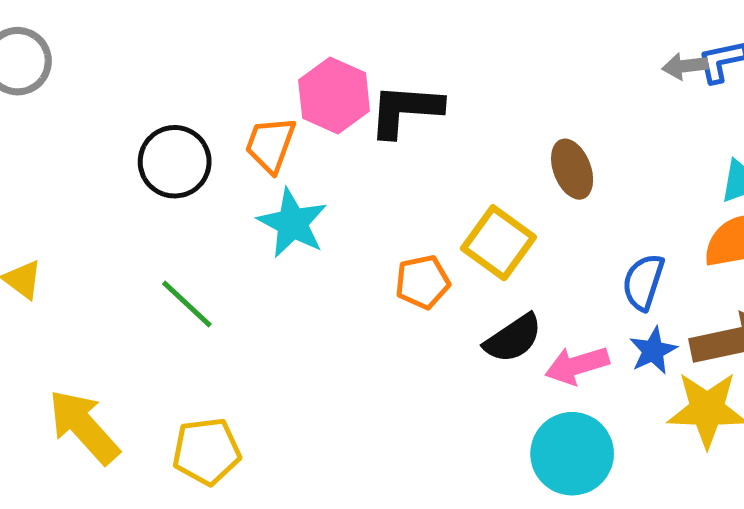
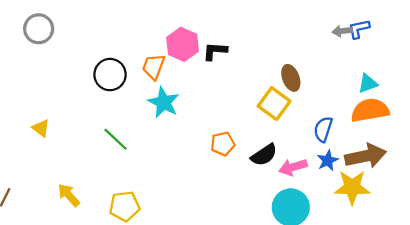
black L-shape: (405, 110) -> (215, 51), size x0.7
yellow square: (498, 243) -> (274, 104), moved
orange pentagon: (422, 282) -> (223, 144), moved
yellow arrow: (84, 427) -> (69, 195), size x0.7

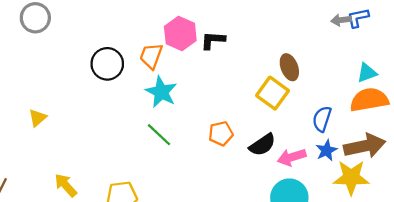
yellow triangle: (41, 128) -> (38, 118), turned 42
green line: (116, 139) -> (159, 135), moved

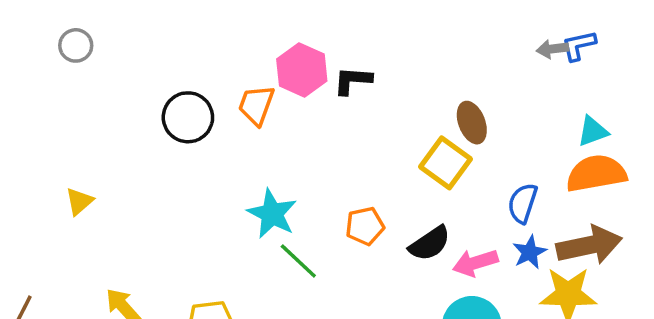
gray circle: (35, 18) -> (76, 45), size x0.7
cyan star: (161, 92) -> (272, 214), moved
green line: (159, 135) -> (298, 261), moved

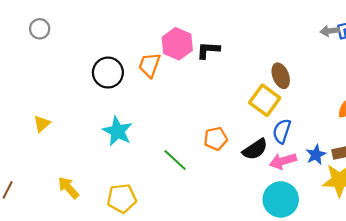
blue semicircle: (523, 203) -> (282, 131), moved
cyan star: (272, 214) -> (117, 131), moved

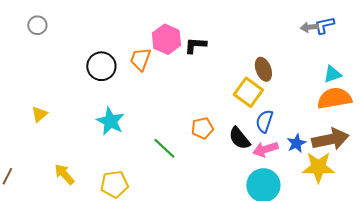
black semicircle: (255, 149) -> (239, 138), turned 85

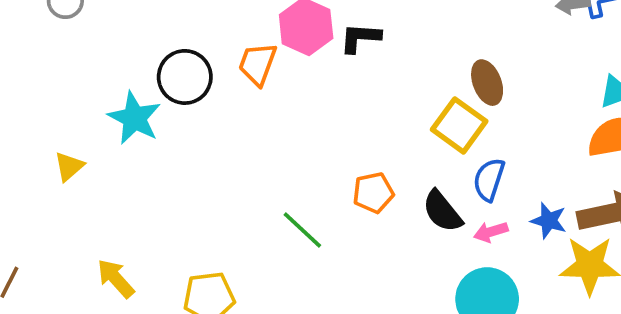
cyan star: (110, 121) -> (134, 118), moved
blue star: (296, 143) -> (549, 221), turned -30
pink arrow: (265, 149) -> (491, 232), size x0.7

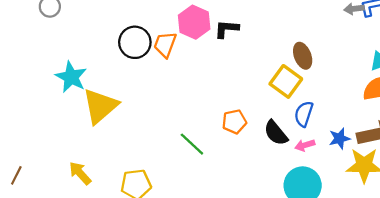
black circle: (185, 77) -> (135, 42), moved
cyan star: (134, 118) -> (71, 77), moved
yellow triangle: (69, 167) -> (100, 106), moved, size x2.0
blue star: (549, 221) -> (340, 138), turned -30

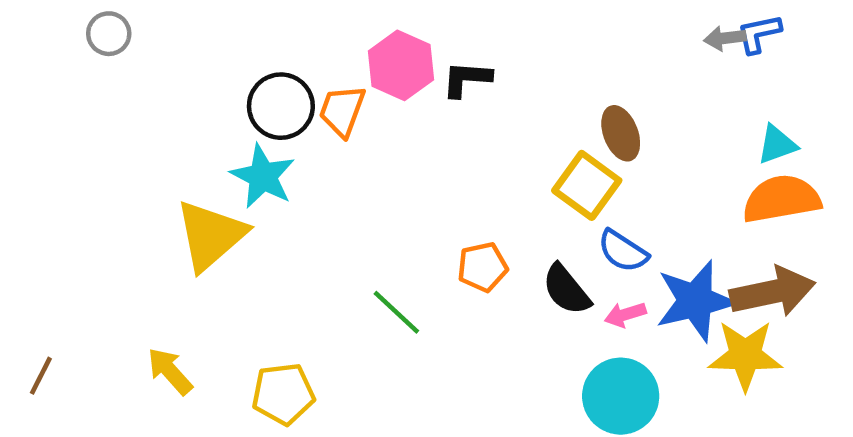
cyan star: (71, 77) -> (263, 176), moved
blue semicircle: (304, 114) -> (623, 251), turned -75
blue star: (340, 138) -> (695, 301), size x1.8

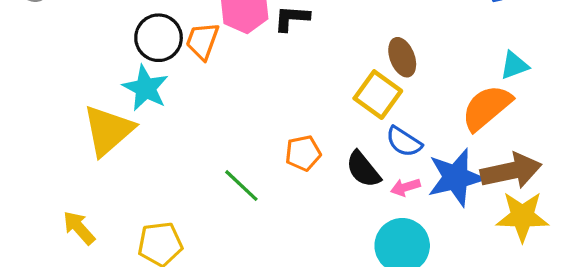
orange semicircle: (782, 199) -> (487, 108), moved, turned -30
yellow star: (745, 355) -> (522, 216), moved

